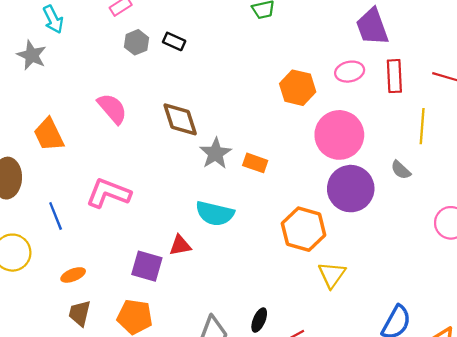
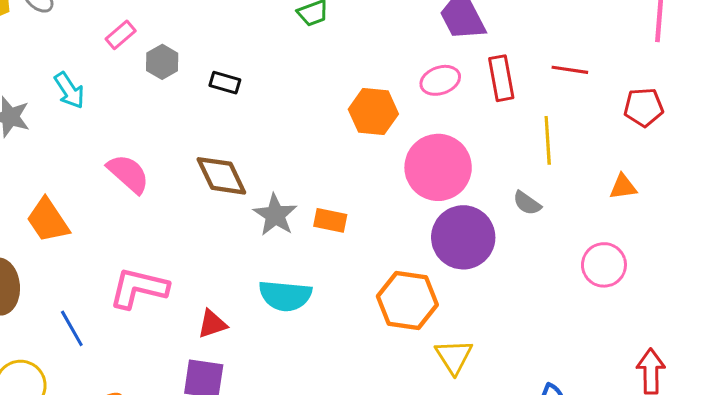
cyan arrow: (53, 19) -> (69, 90), moved
black rectangle: (174, 41) -> (225, 83), moved
gray hexagon: (137, 42) -> (162, 62), moved
red triangle: (180, 245) -> (212, 324), moved

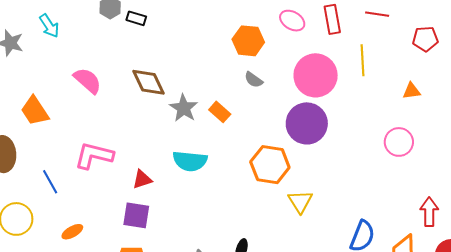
pink ellipse: (440, 80) -> (292, 21), turned 50
black rectangle: (225, 83) -> (136, 18), moved
pink circle: (438, 167) -> (316, 75), moved
gray semicircle: (527, 203) -> (254, 80), moved
orange rectangle: (330, 220) -> (220, 112), turned 30

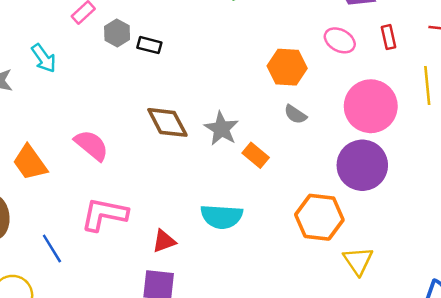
red rectangle: (332, 19) -> (388, 37), size x0.7
pink semicircle: (88, 81) -> (91, 145), moved
gray star: (184, 108) -> (221, 129), moved

